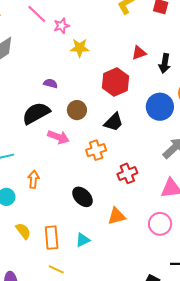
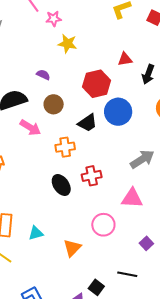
purple semicircle: (51, 83) -> (43, 75), moved
blue circle: (160, 107) -> (118, 112), moved
black ellipse: (82, 197) -> (61, 185), moved
orange triangle: (117, 216) -> (72, 248), moved, turned -42
pink circle: (160, 224) -> (103, 225), moved

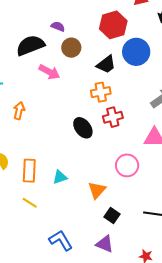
purple semicircle: (43, 75) -> (58, 26), moved
orange cross: (65, 147) -> (101, 92), moved
black square: (96, 287) -> (112, 215), moved

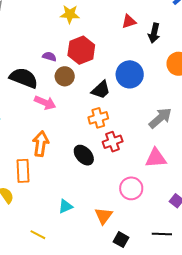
red hexagon: (113, 25) -> (81, 50), moved
black semicircle: (30, 45) -> (24, 78), turned 48
orange arrow: (19, 111) -> (41, 144), moved, size x1.4
orange rectangle: (29, 171) -> (23, 171), moved

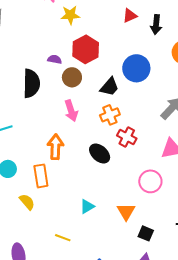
black semicircle: (24, 78) -> (31, 83), turned 76
pink arrow: (45, 103) -> (71, 111), moved, turned 55
red cross: (113, 142) -> (127, 137), turned -36

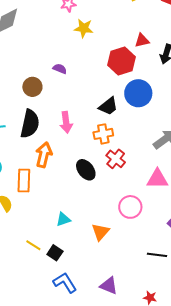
red hexagon: (86, 49) -> (121, 61), moved
brown circle: (72, 77) -> (32, 87), moved
black semicircle: (31, 83) -> (30, 124), moved
black square: (146, 233) -> (55, 253), moved

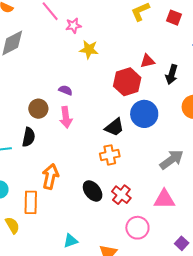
pink arrow: (66, 122) -> (66, 117), moved
black semicircle: (30, 124) -> (29, 137), moved, size x0.7
red cross: (116, 159) -> (121, 195), moved

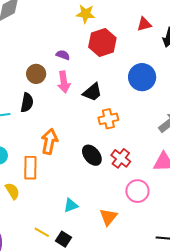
red hexagon: (127, 82) -> (102, 43), moved
black trapezoid: (114, 127) -> (92, 92), moved

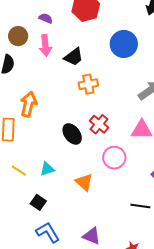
black ellipse: (92, 155) -> (72, 134), moved
orange triangle: (108, 217) -> (84, 182), turned -30
yellow line: (42, 232) -> (19, 171), moved

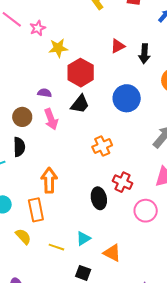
black trapezoid: (74, 57) -> (80, 104), moved
black ellipse: (72, 134) -> (99, 198), turned 40
orange triangle: (84, 182) -> (112, 253), moved

